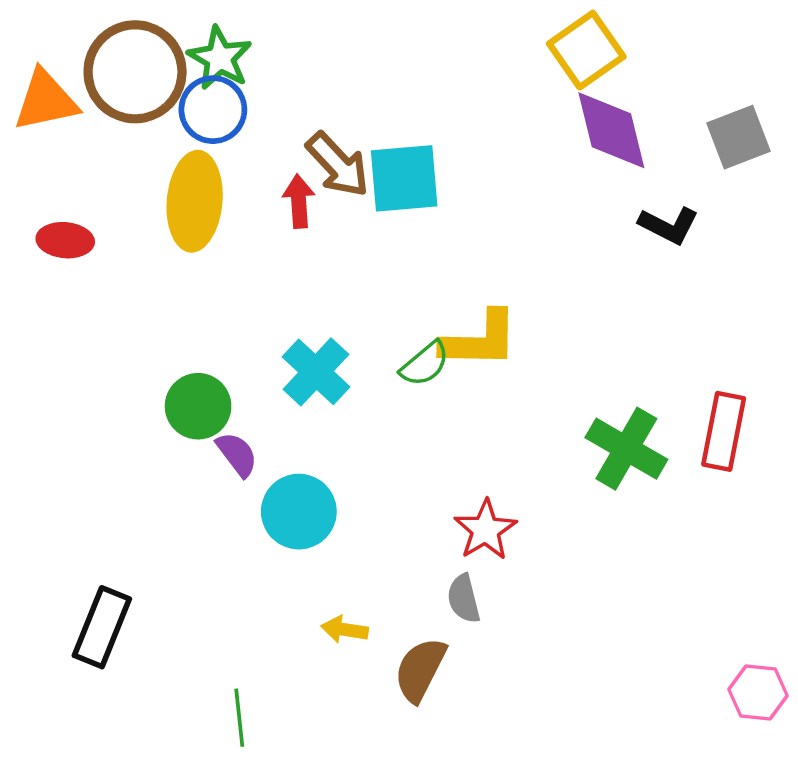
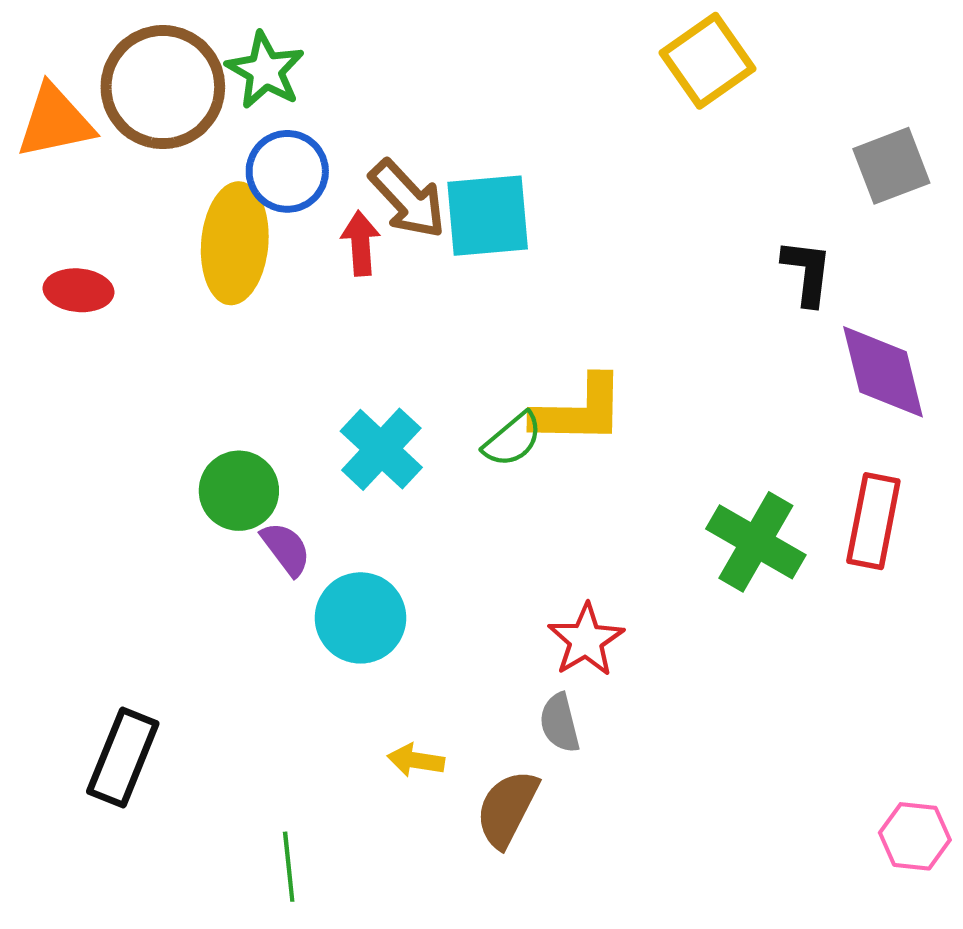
blue circle: (213, 110) -> (287, 171), moved
purple diamond: (611, 130) -> (883, 372), moved
black L-shape: (669, 225) -> (807, 272), turned -110

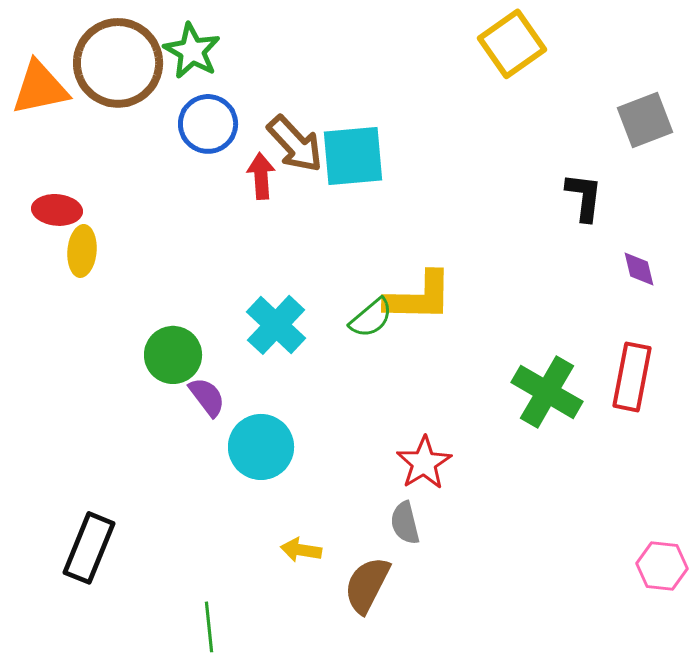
yellow ellipse: (235, 243) -> (82, 251), moved, size x0.6
purple diamond: (883, 372) -> (639, 269), size x0.5
pink hexagon: (915, 836) -> (662, 566), moved

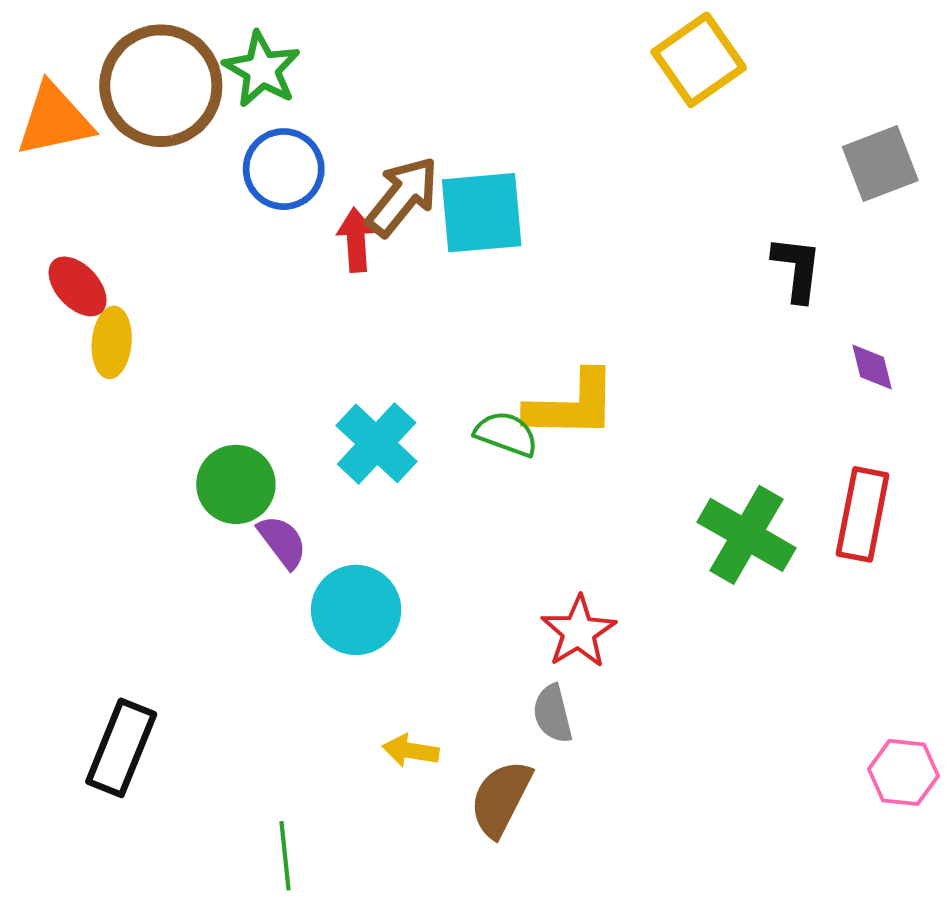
brown arrow: (295, 144) -> (402, 196), turned -98
red ellipse: (57, 210) -> (78, 286), turned 42
green semicircle: (371, 318) -> (506, 434), turned -120

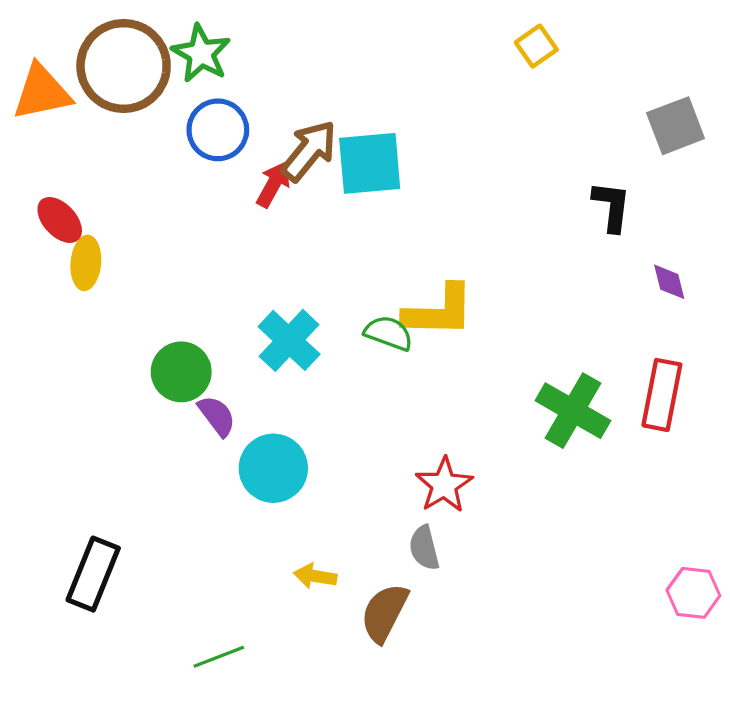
yellow square: (699, 60) -> (536, 46), size x0.6
red arrow: (356, 240) -> (273, 184), turned 33
green line: (285, 856) -> (219, 657), turned 75

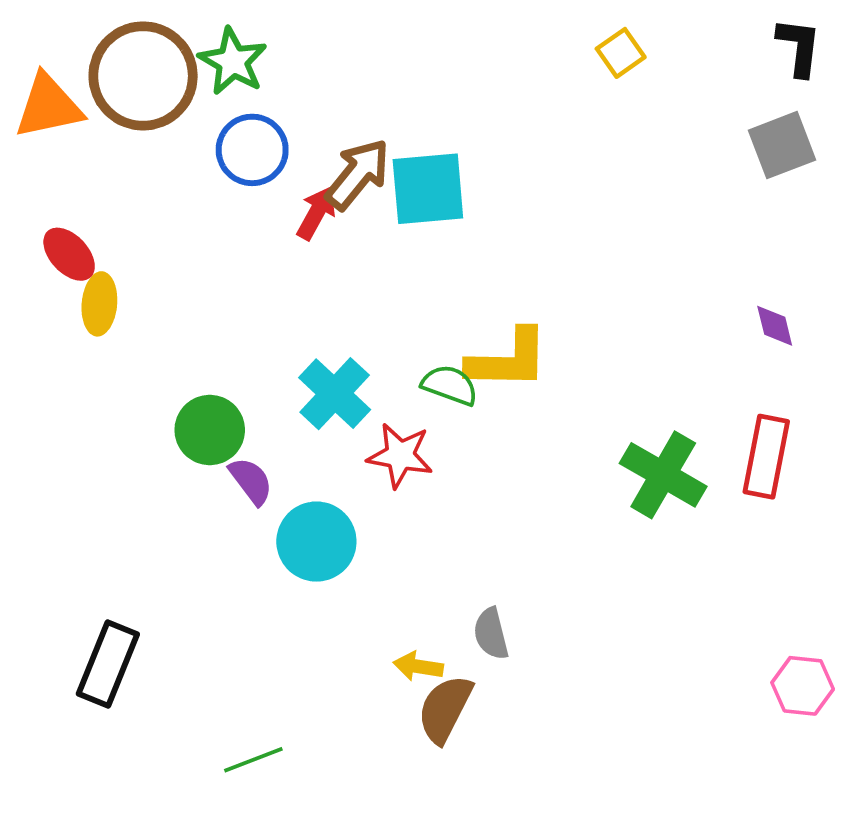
black L-shape: (612, 206) -> (799, 47), moved
red star: (444, 485) -> (400, 455), moved, turned -30
yellow arrow: (315, 576) -> (418, 666), moved

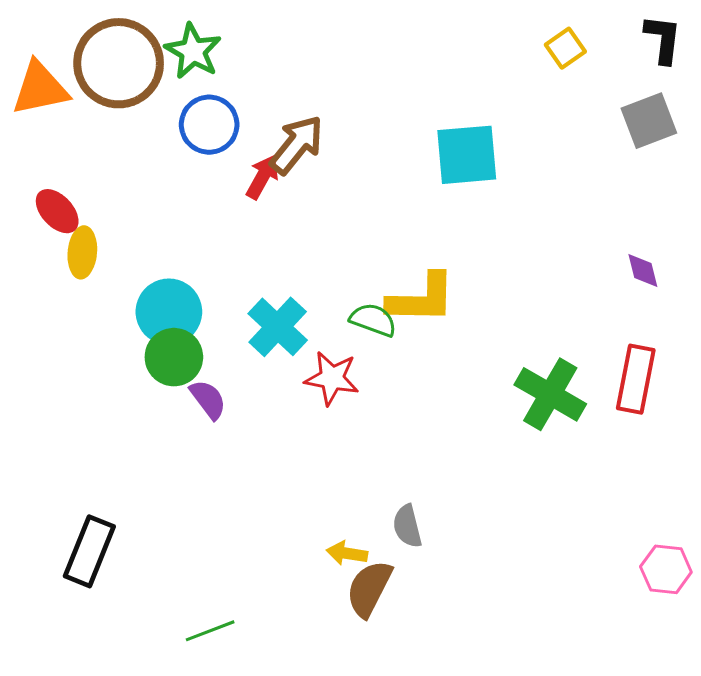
yellow square: (621, 53) -> (565, 48), moved
cyan square: (428, 189) -> (467, 155), moved
cyan circle: (316, 542) -> (169, 312), moved

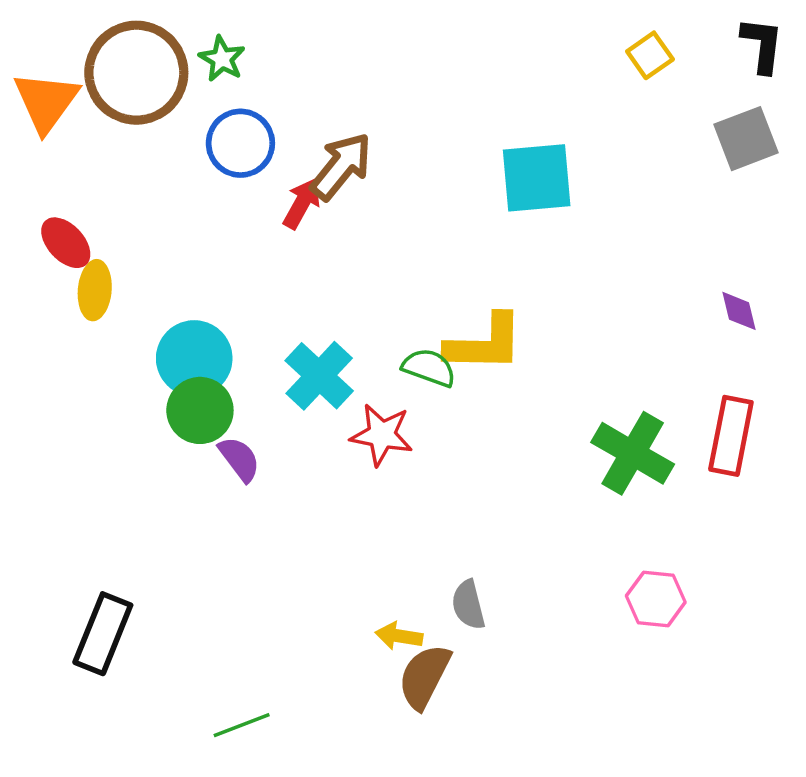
green star: (193, 51) -> (222, 59), size x0.7
orange triangle: (40, 88) -> (46, 102), turned -42
pink hexagon: (666, 569) -> (656, 599), moved

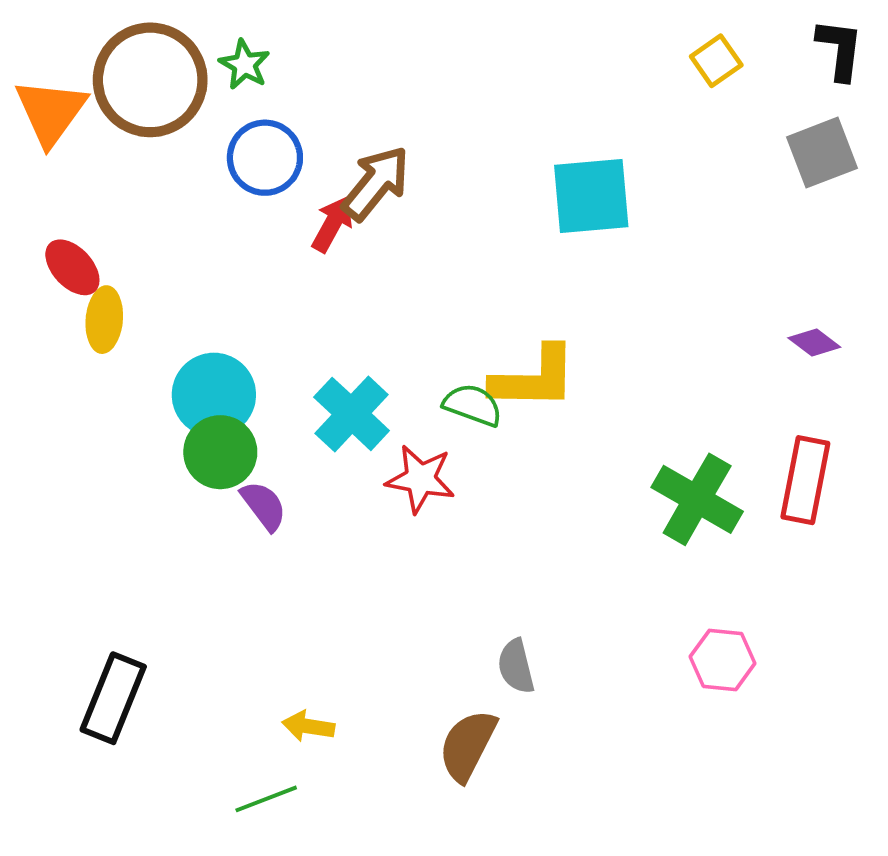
purple diamond: (739, 311) -> (814, 343), turned -39
yellow arrow: (399, 636) -> (308, 726), moved

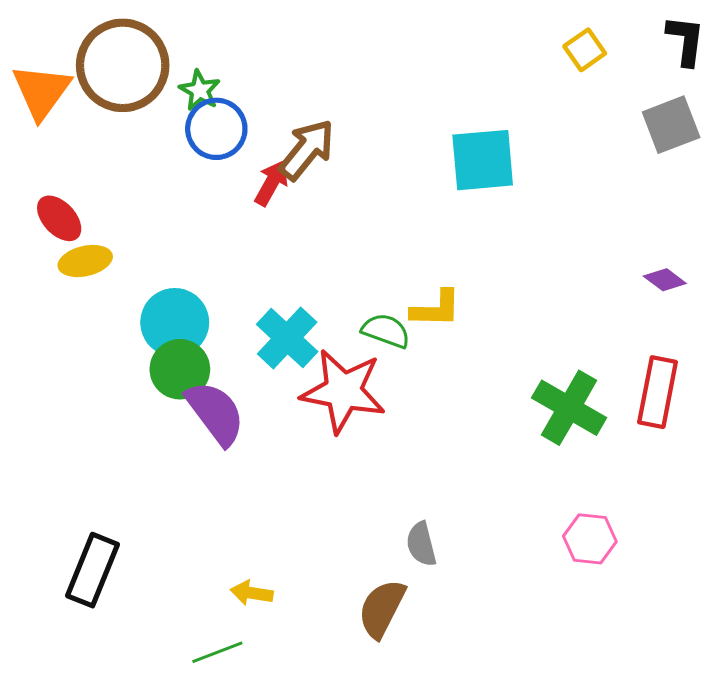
green star: (244, 65) -> (200, 90), moved
yellow ellipse: (104, 320) -> (85, 261), turned 72
yellow L-shape: (534, 378) -> (436, 309), size x0.7
red star: (420, 479) -> (343, 391), size x1.5
purple semicircle: (264, 506) -> (215, 413), size x1.6

